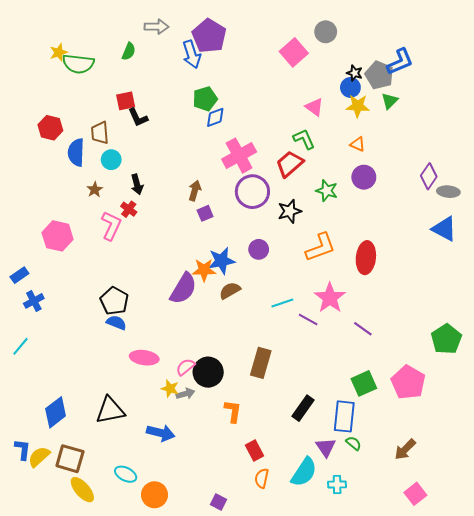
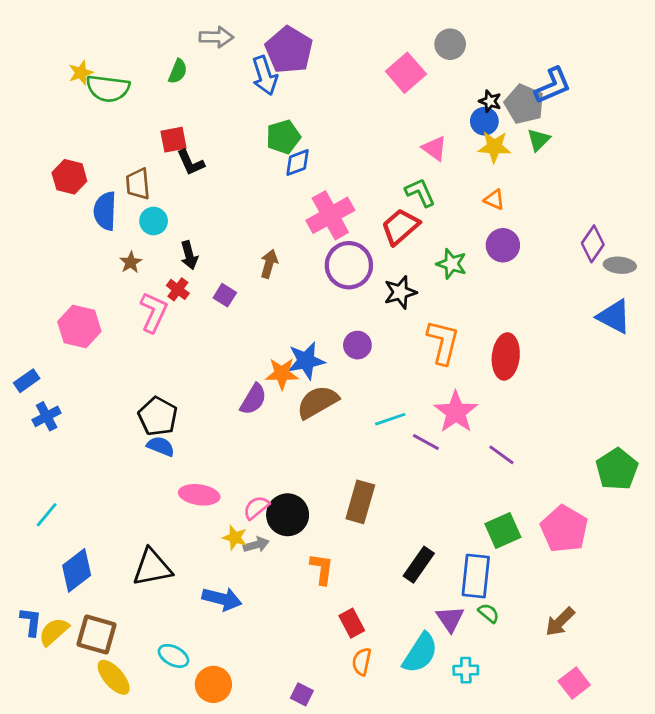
purple square: (205, 213) -> (225, 295), moved, turned -35
orange L-shape: (321, 247) -> (443, 342), turned -56
purple semicircle: (183, 289) -> (253, 399), size x0.7
brown semicircle: (230, 291) -> (318, 402), size x1.4
cyan line: (20, 346) -> (47, 515), moved

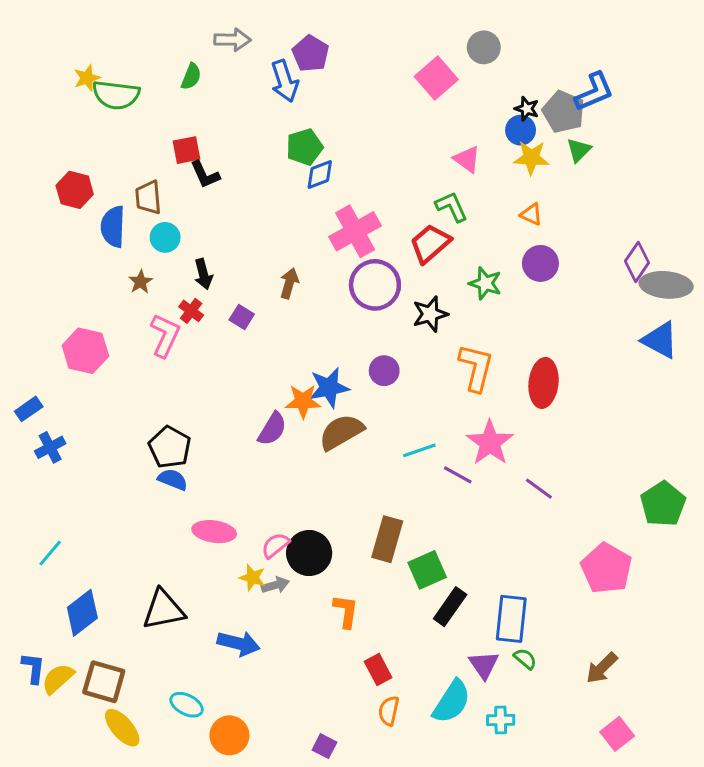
purple pentagon: (289, 50) -> (311, 54), size x0.7
gray ellipse: (620, 265) -> (666, 285), size x1.5
green square: (503, 530) -> (427, 570), moved

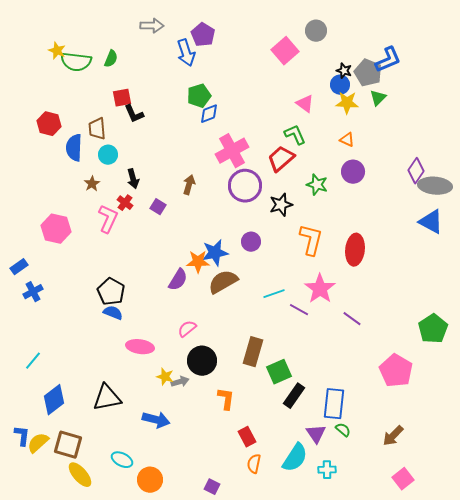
green semicircle: (191, 76) -> (111, 59), moved
yellow star: (87, 78) -> (57, 51), turned -30
pink semicircle: (275, 545) -> (187, 329), moved

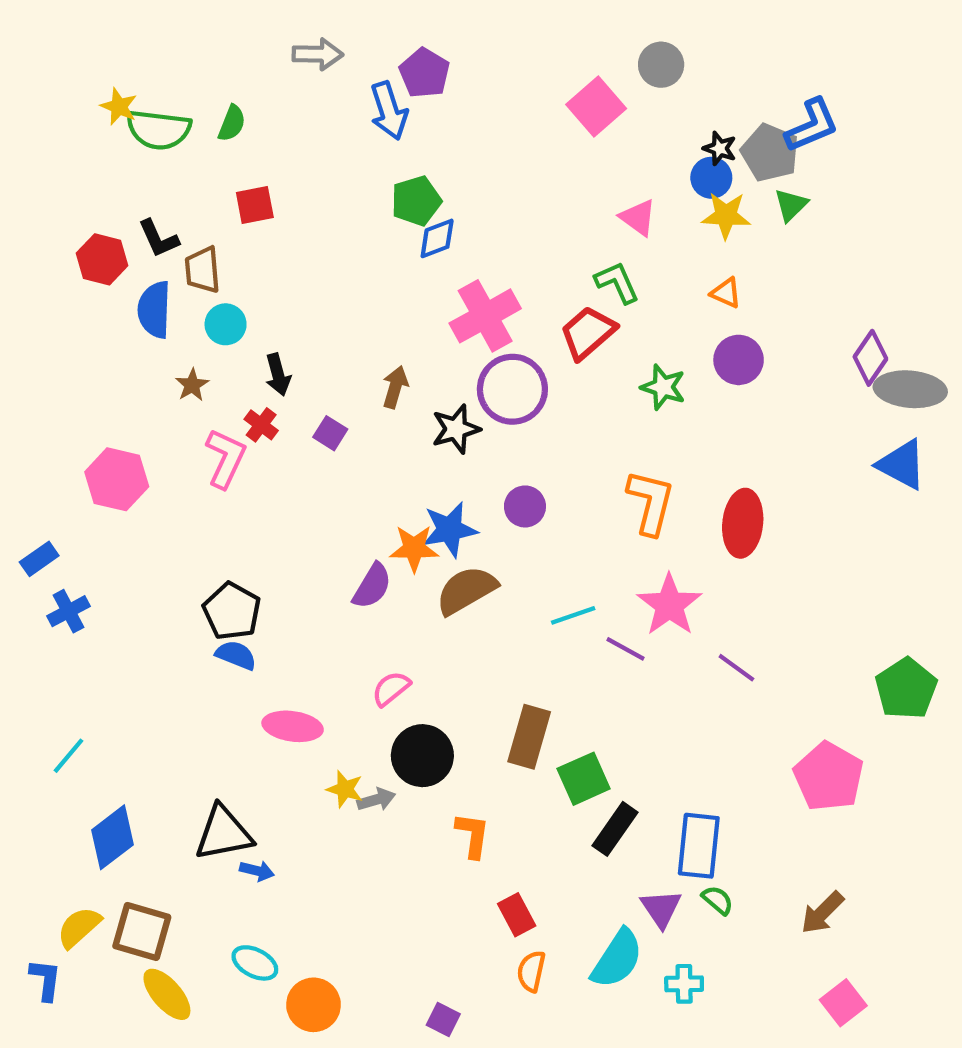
black L-shape: (134, 114) -> (159, 238), moved
black star: (281, 205) -> (456, 429), moved
blue arrow: (156, 420) -> (257, 871), moved, size x0.6
blue L-shape: (22, 436) -> (45, 980), moved

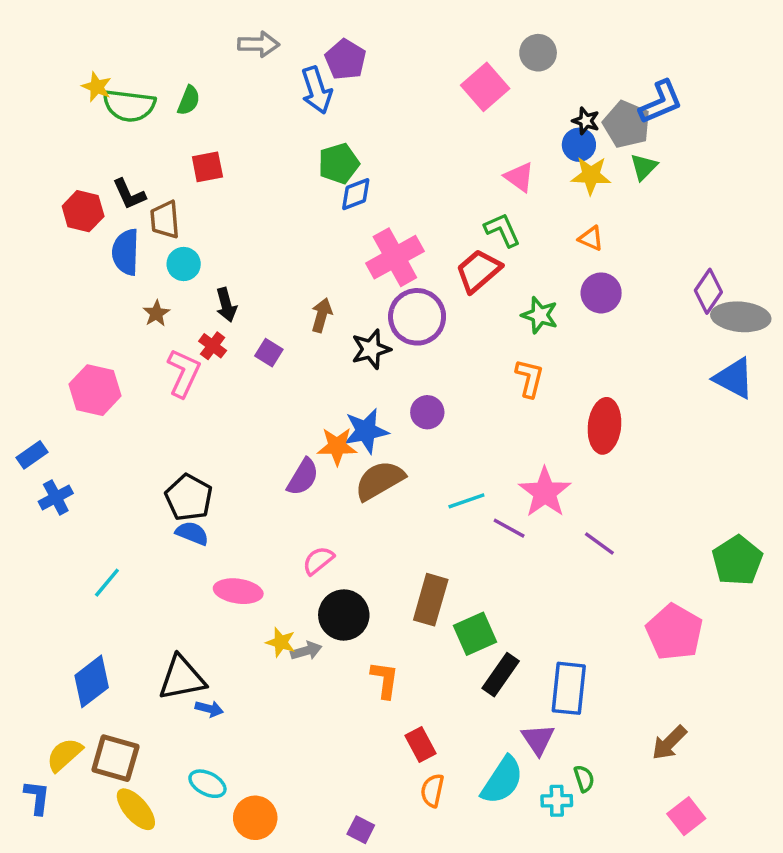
orange L-shape: (651, 502) -> (530, 378), moved, size x0.7
cyan line: (69, 756) -> (107, 583), moved
green semicircle: (718, 900) -> (584, 779), moved, turned 32

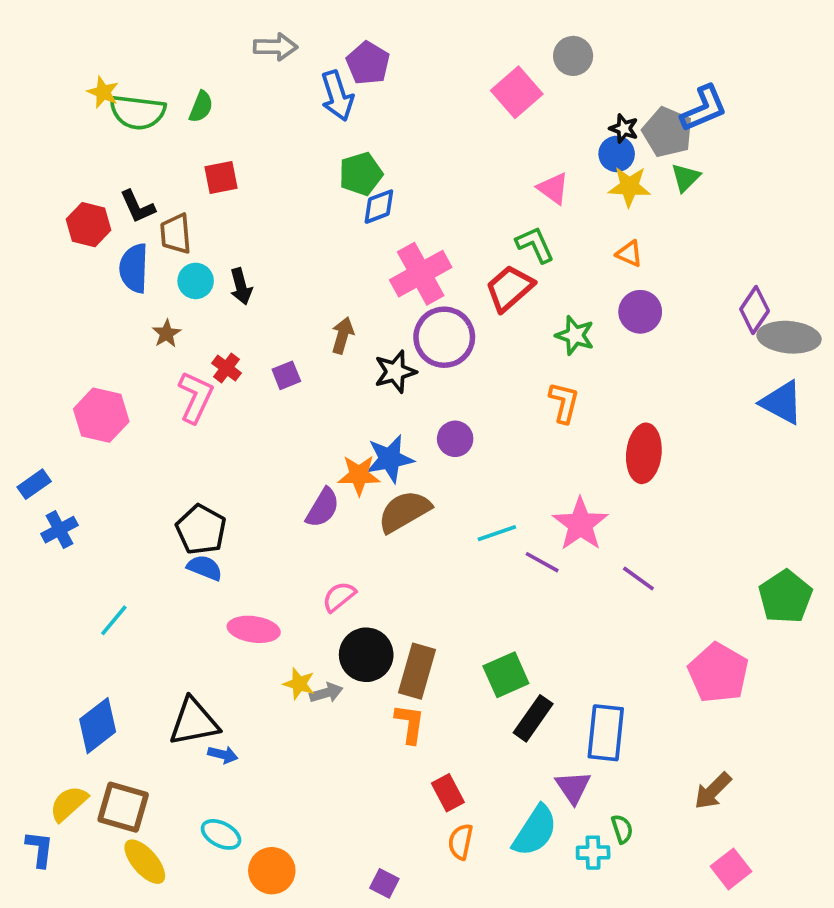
black arrow: (226, 305) -> (241, 286), moved
purple square: (269, 353) -> (286, 375), turned 36
brown rectangle: (431, 600) -> (417, 671), moved

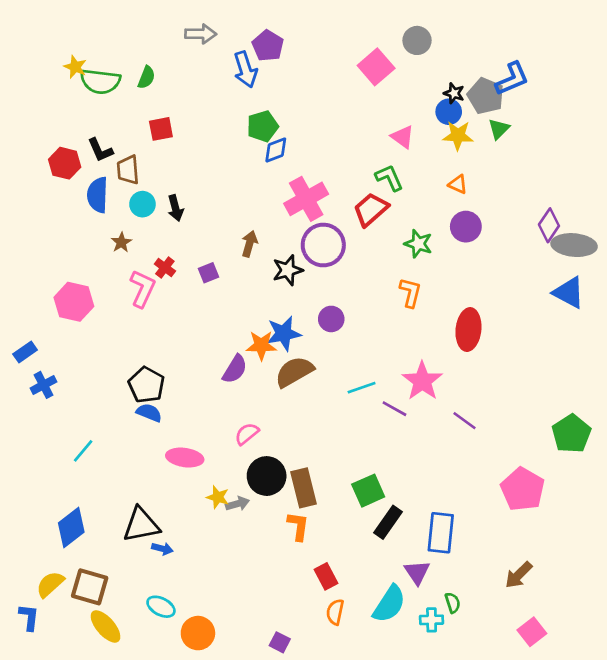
brown rectangle: (417, 671) -> (304, 488), turned -30

